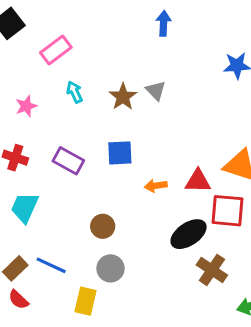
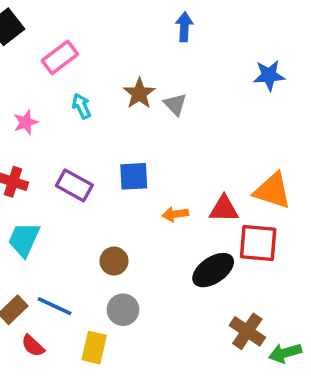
brown star: (123, 97) -> (139, 93), moved
brown cross: (212, 270) -> (247, 331), moved
red semicircle: (18, 300) -> (33, 346), moved

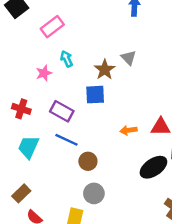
brown star: (139, 93) -> (105, 70), moved
pink star: (26, 122) -> (44, 73), moved
blue square: (134, 176) -> (95, 95), moved
blue line: (55, 306) -> (67, 140), moved

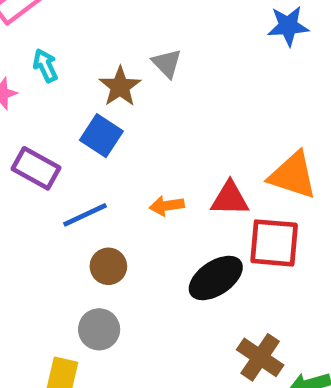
blue square: (95, 95) -> (101, 136), turned 36
blue line: (67, 140) -> (85, 215), moved, turned -50
brown circle: (88, 161) -> (108, 266), moved

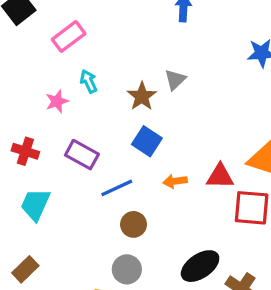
gray triangle: (167, 63) -> (175, 80), turned 30
blue square: (101, 136) -> (147, 141), moved
black ellipse: (216, 278) -> (200, 266), moved

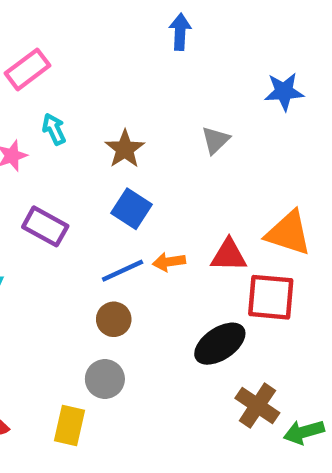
gray triangle: (175, 80) -> (215, 140), moved
blue line: (117, 188) -> (123, 271), moved
black ellipse: (200, 266) -> (220, 344), moved

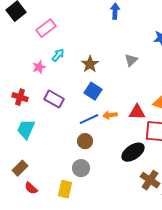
cyan arrow: (54, 129) -> (58, 55), turned 64

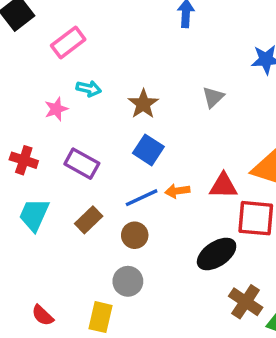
cyan arrow: (58, 55) -> (89, 89), turned 64
brown rectangle: (20, 168) -> (89, 220), moved

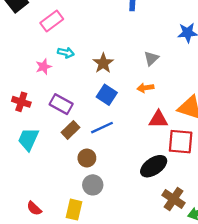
orange arrow: (177, 191) -> (145, 88), moved
brown rectangle: (89, 220) -> (70, 130), moved
brown circle: (135, 235) -> (87, 158), moved

